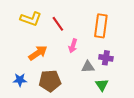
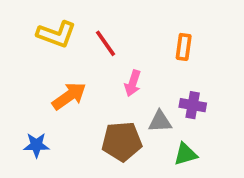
orange rectangle: (101, 26) -> (184, 47), size x0.6
brown pentagon: (50, 81) -> (122, 141), moved
green triangle: (102, 85) -> (185, 154), turned 48

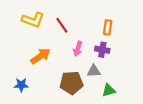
purple cross: (193, 105) -> (102, 50), moved

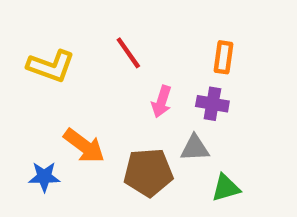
yellow L-shape: (33, 20) -> (51, 66), moved
orange arrow: (40, 56) -> (84, 146), moved, turned 72

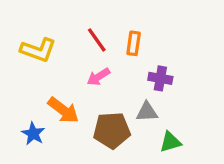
orange rectangle: (223, 57) -> (134, 43), moved
pink arrow: (162, 102) -> (98, 77), moved, turned 40
blue star: (44, 177) -> (33, 134), turned 30

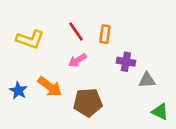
gray triangle: (147, 112) -> (147, 80), moved
blue star: (33, 134) -> (18, 91), moved
green triangle: (170, 142) -> (160, 112), moved, turned 42

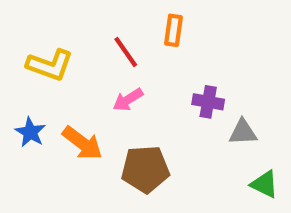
orange rectangle: (105, 34) -> (173, 30), moved
blue star: (18, 91) -> (30, 132), moved

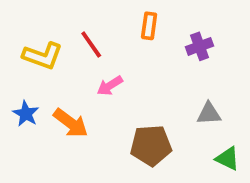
red line: (126, 52) -> (91, 45), moved
purple cross: (208, 102) -> (200, 46), moved, turned -30
brown pentagon: (145, 169) -> (151, 145), moved

